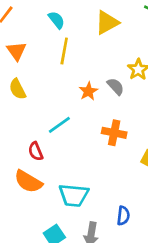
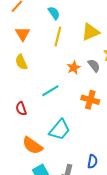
yellow triangle: (107, 23) -> (90, 32), moved
red semicircle: (36, 151) -> (21, 109), moved
orange semicircle: (28, 182) -> (33, 146), moved
cyan trapezoid: (74, 195) -> (60, 130), moved, turned -60

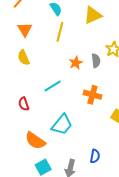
yellow triangle: (90, 32) -> (93, 15), moved
gray semicircle: (94, 66) -> (96, 61), turned 32

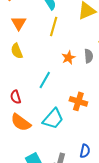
cyan line: (53, 86) -> (45, 80), turned -30
orange cross: (92, 95) -> (78, 101), moved
orange semicircle: (35, 141) -> (21, 122), moved

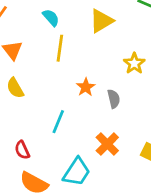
gray semicircle: (89, 56) -> (114, 99), moved
orange cross: (78, 101) -> (107, 144), turned 36

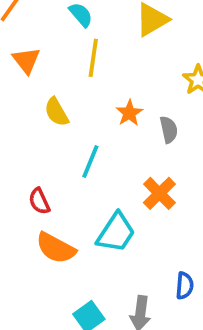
yellow semicircle: (15, 88) -> (56, 112), moved

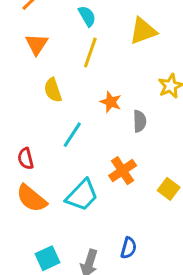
orange star: (129, 113) -> (111, 102), turned -30

